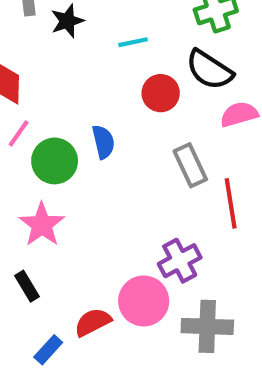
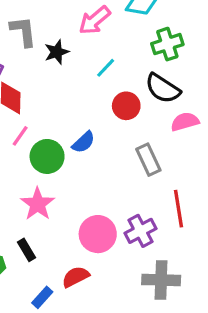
cyan line: (133, 42) -> (106, 68), turned -35
blue semicircle: (103, 142) -> (83, 142), turned 60
red line: (231, 203) -> (178, 209), moved
pink circle: (144, 301) -> (98, 234), moved

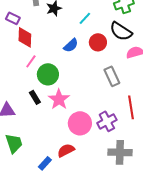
blue semicircle: (83, 142) -> (71, 45), moved
pink star: (38, 204) -> (59, 99), moved
black rectangle: (26, 250) -> (35, 97), moved

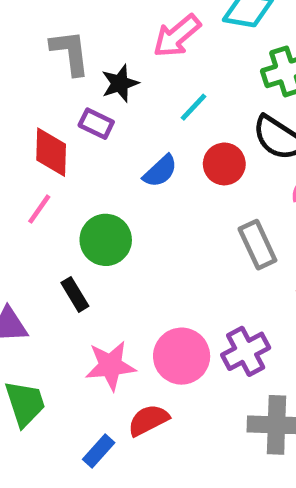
purple rectangle: (13, 18) -> (96, 124), moved
pink line: (31, 61) -> (39, 209), moved
pink star: (59, 99) -> (110, 366), moved, turned 30

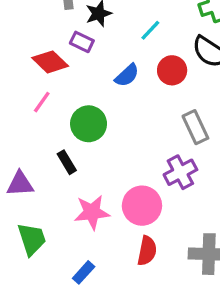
red diamond: (51, 152) -> (50, 62), turned -48
purple cross: (246, 351) -> (180, 172), moved
red semicircle: (148, 420) -> (147, 251), moved, turned 128

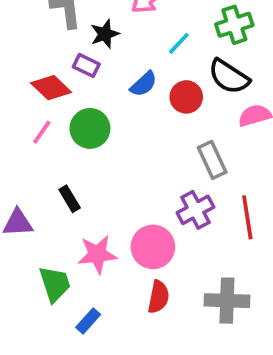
cyan line: (150, 30) -> (179, 43), moved
blue semicircle: (127, 75) -> (144, 84), moved
green circle: (89, 124) -> (90, 128), moved
green trapezoid: (32, 239) -> (55, 284), moved

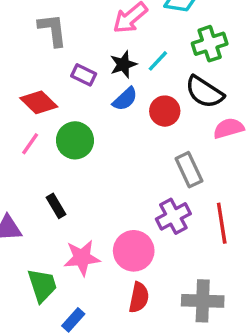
black star: (105, 34) -> (123, 64), moved
purple rectangle: (86, 65) -> (84, 75), moved

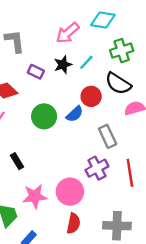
blue semicircle: (125, 99) -> (75, 114), moved
green circle: (75, 140) -> (44, 116), moved

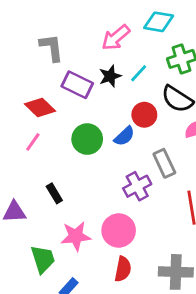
purple rectangle: (36, 72) -> (77, 85), size x1.5
purple cross: (97, 168) -> (137, 186), moved

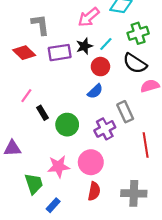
purple rectangle: (77, 85) -> (60, 53), turned -35
red diamond: (40, 108) -> (24, 53), moved
red circle: (144, 115) -> (100, 67), moved
green circle: (87, 139) -> (67, 125), moved
black rectangle: (54, 193) -> (42, 113), moved

